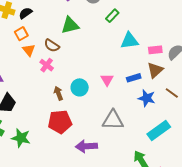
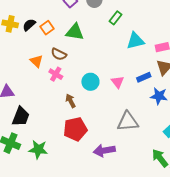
green triangle: (70, 25) -> (75, 32), turned 30
orange square: (21, 34) -> (47, 28), moved
cyan circle: (80, 87) -> (90, 82), moved

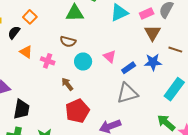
black semicircle: (29, 25) -> (14, 33), moved
green triangle: (75, 32) -> (75, 13), moved
brown semicircle: (59, 54) -> (68, 42), moved
blue rectangle: (144, 77) -> (129, 68), moved

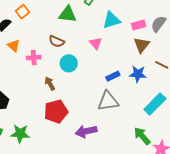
pink triangle: (110, 56) -> (96, 43), moved
pink cross: (48, 61) -> (34, 58), turned -32

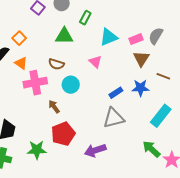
orange triangle: (14, 46) -> (21, 63), moved
pink cross: (34, 58) -> (35, 83), size x1.6
green star: (20, 134) -> (37, 150), moved

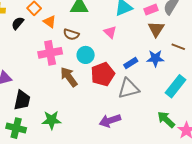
orange triangle: (21, 63) -> (50, 22), moved
brown arrow: (54, 107) -> (69, 77), size x1.5
red pentagon: (63, 134) -> (103, 74), moved

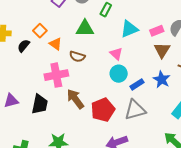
cyan circle: (86, 55) -> (119, 74), moved
blue star: (155, 58) -> (162, 79), turned 30
red pentagon: (103, 74) -> (103, 110), moved
black trapezoid: (22, 100) -> (40, 104), moved

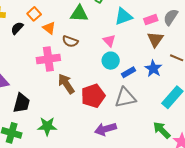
black trapezoid: (40, 104) -> (21, 103), moved

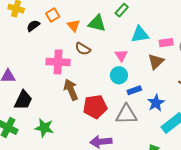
orange triangle: (49, 28) -> (73, 26), moved
brown triangle: (155, 39) -> (156, 62), moved
blue star: (153, 69) -> (156, 103), moved

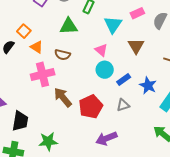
orange triangle: (73, 26) -> (37, 47), moved
cyan triangle: (140, 34) -> (113, 25), turned -30
pink rectangle: (166, 43) -> (137, 13), moved
gray triangle: (126, 114) -> (123, 105), size x0.6

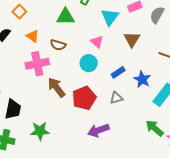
orange square: (24, 31) -> (19, 12), moved
cyan circle: (105, 70) -> (89, 63), moved

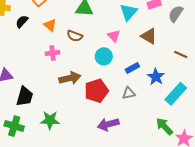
brown triangle: (132, 39) -> (149, 36), turned -36
pink cross: (37, 64) -> (53, 53), size x0.6
brown arrow: (56, 87) -> (70, 78), turned 110

